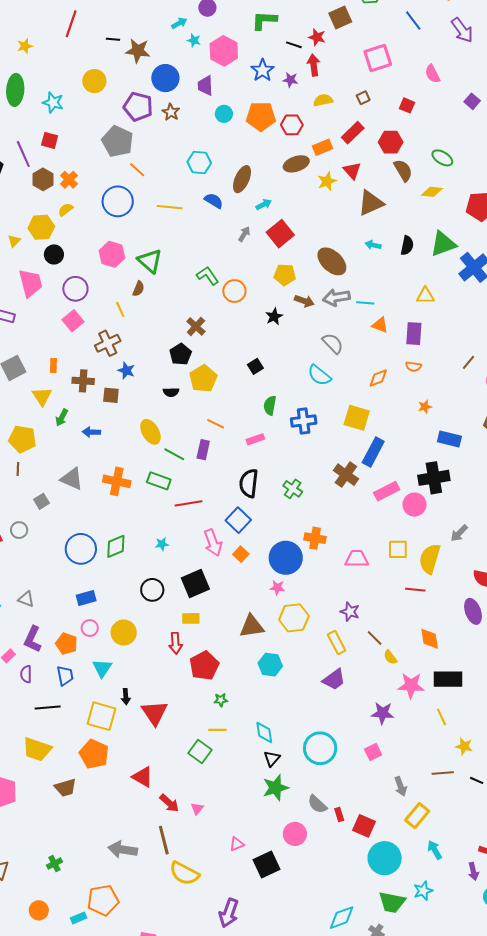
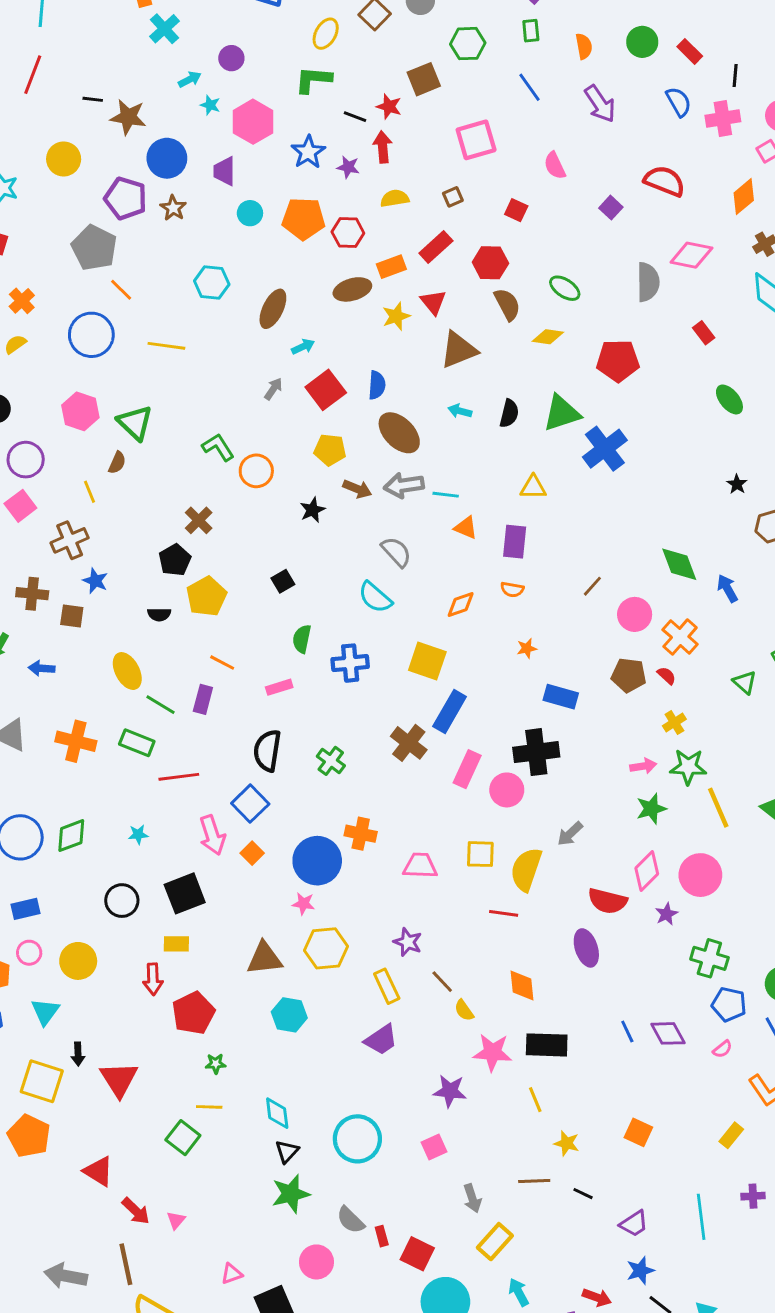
blue semicircle: (214, 201) -> (377, 385), moved, turned 60
pink rectangle: (387, 491) -> (467, 769), turned -40

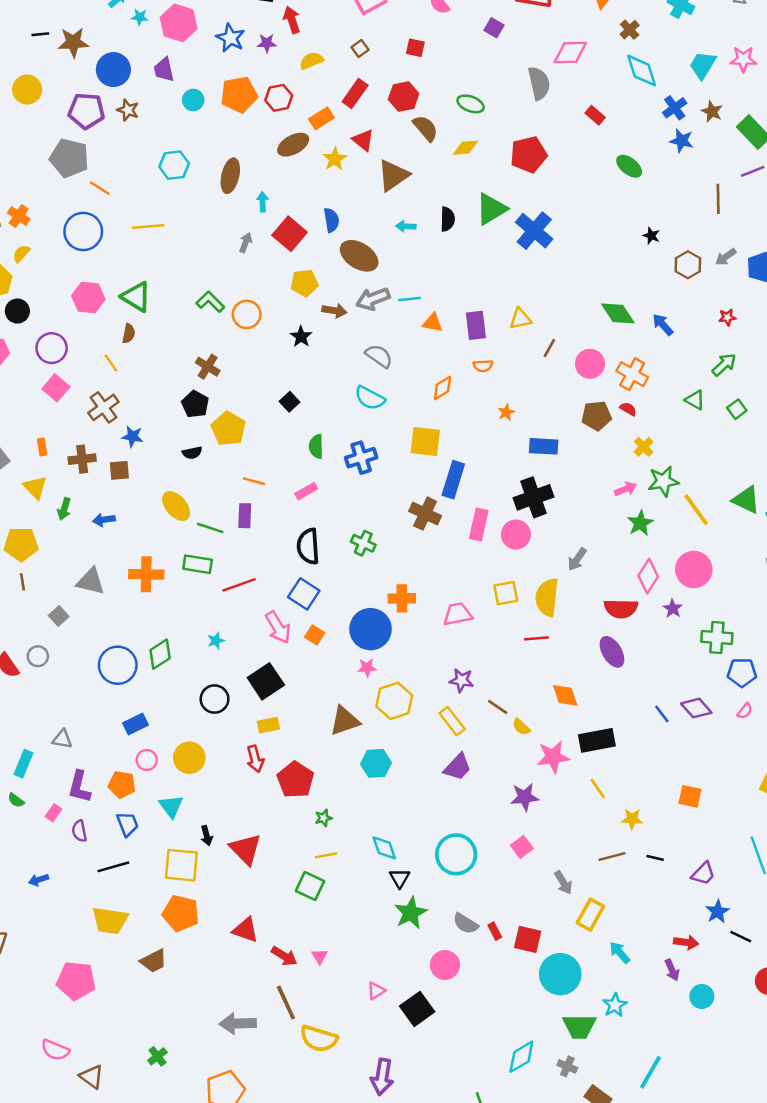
cyan arrow: (303, 347) -> (263, 202), turned -54
yellow triangle: (533, 487) -> (520, 319), moved

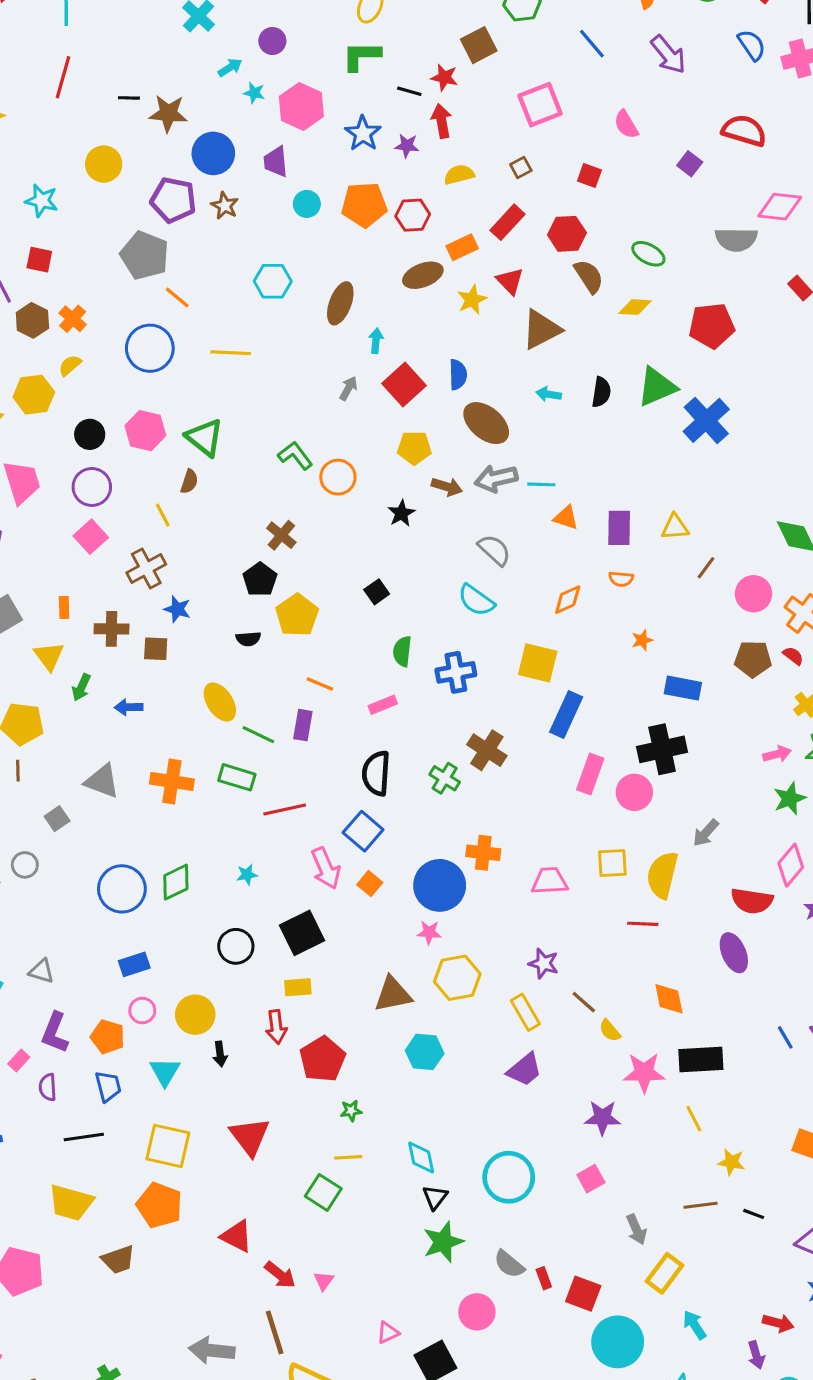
gray semicircle: (539, 83) -> (736, 239), turned 96
black circle: (17, 311) -> (90, 434), moved
brown cross: (425, 514) -> (487, 750), moved
black arrow: (207, 836) -> (220, 1054), moved

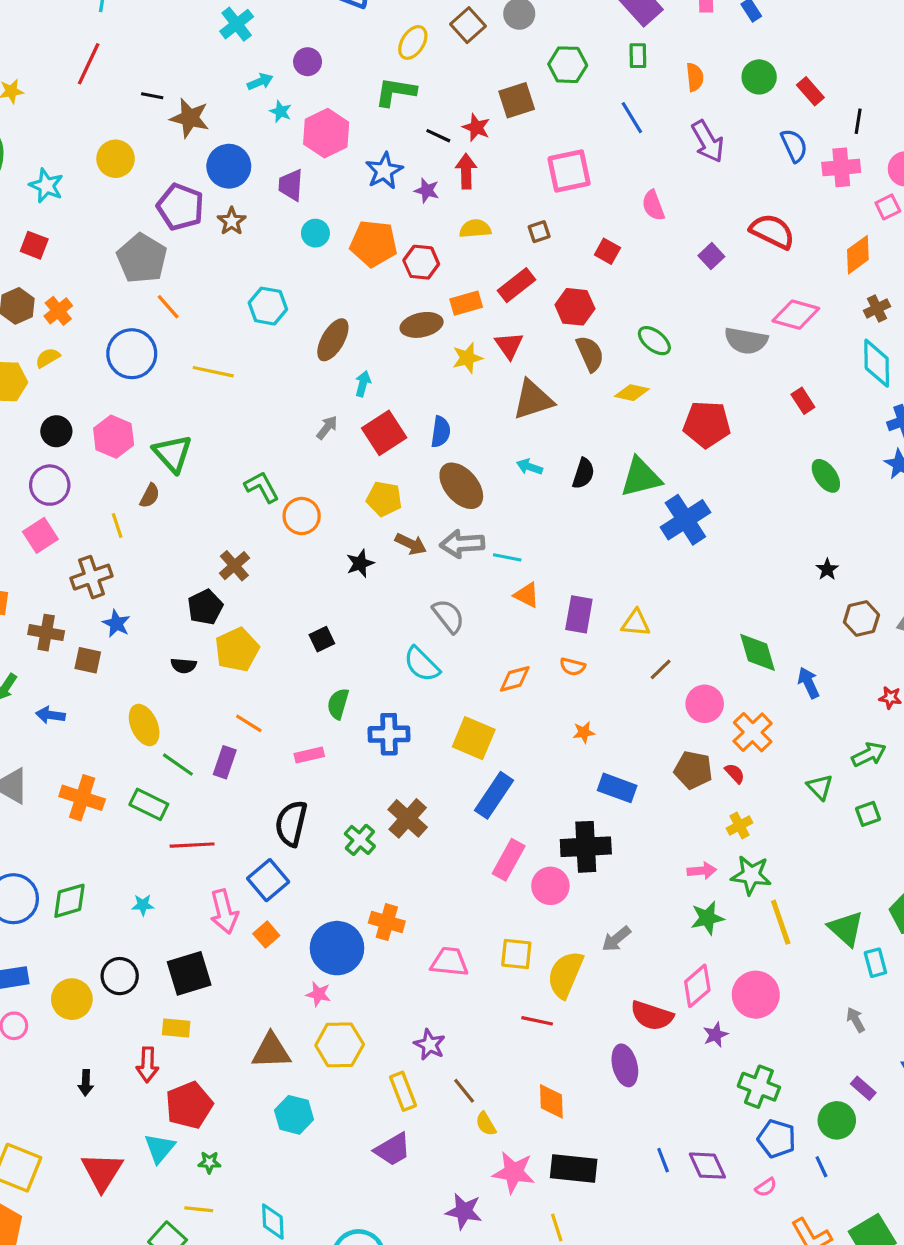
yellow circle: (195, 1015) -> (72, 999), moved
cyan triangle: (165, 1072) -> (160, 1148), moved

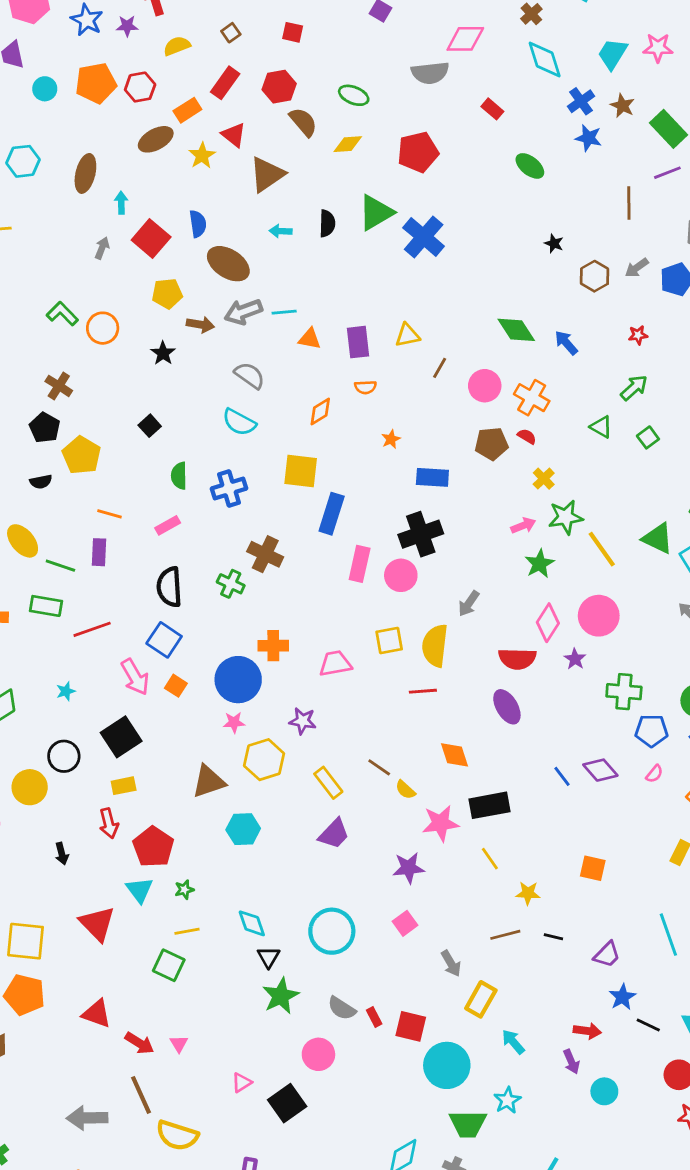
purple star: (430, 1045) -> (303, 721), moved

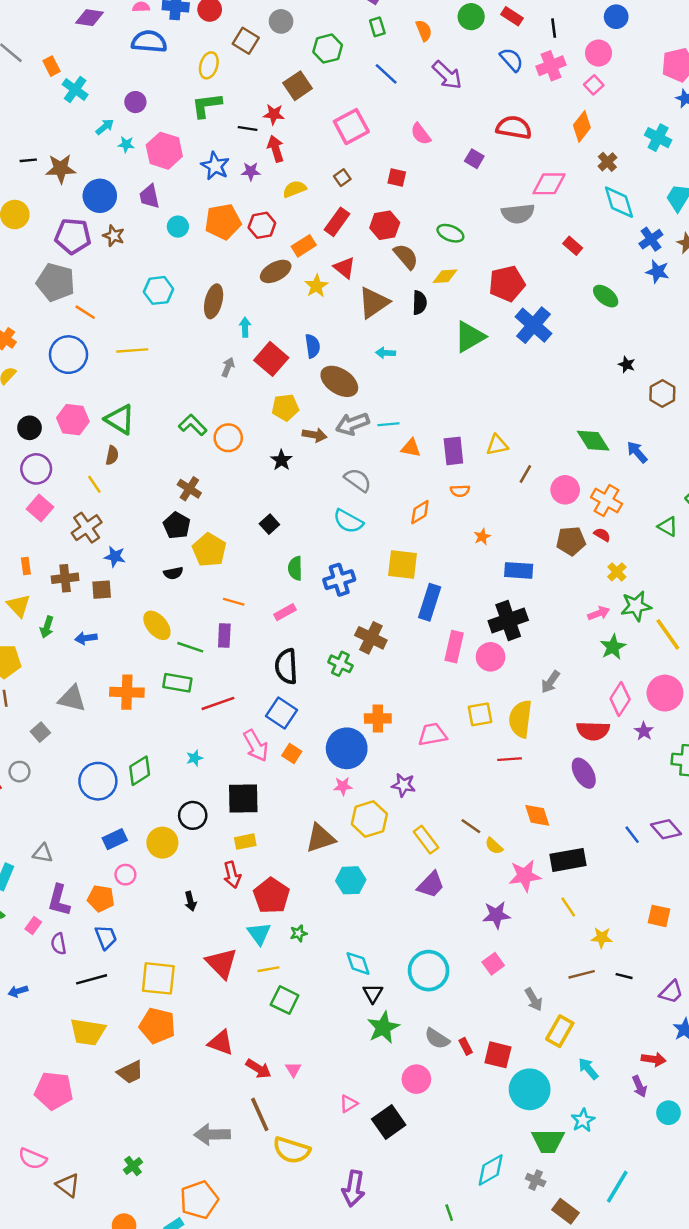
black semicircle: (327, 223) -> (420, 303), moved
blue cross: (424, 237) -> (533, 325), moved
black square: (121, 737) -> (243, 799), turned 32
yellow line: (187, 931) -> (268, 969), moved

